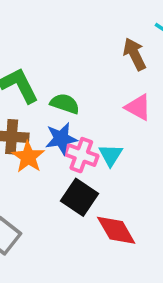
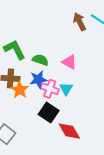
brown arrow: (135, 54) -> (80, 22), moved
pink triangle: (138, 107) -> (69, 62), moved

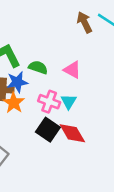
blue star: (38, 79) -> (17, 82), moved
red diamond: (69, 131) -> (72, 133), moved

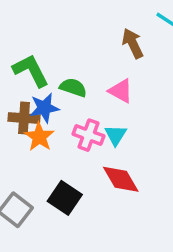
brown arrow: (84, 22) -> (133, 43), moved
black square: (48, 130) -> (65, 198), moved

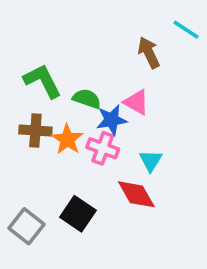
blue star: (44, 108) -> (112, 120), moved
cyan triangle: (116, 135) -> (151, 161), moved
orange star: (39, 137) -> (67, 139), moved

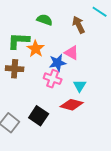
green L-shape: (43, 81) -> (19, 41), turned -60
green semicircle: (87, 99) -> (45, 20), moved
orange star: (67, 139) -> (36, 49), moved
red diamond: (136, 194) -> (72, 105), turned -45

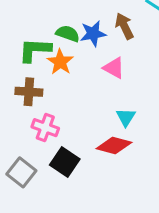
green semicircle: (45, 20) -> (68, 34), moved
blue star: (58, 63) -> (93, 34), moved
pink cross: (53, 79) -> (45, 128), moved

